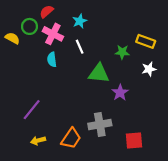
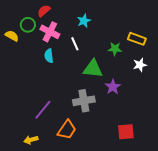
cyan star: (80, 21) -> (84, 21), moved
purple line: (32, 110) -> (43, 110), moved
gray cross: (100, 125) -> (84, 101), moved
yellow arrow: (38, 141) -> (31, 140), moved

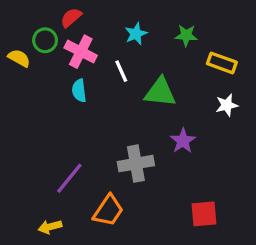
green star: (115, 49) -> (186, 35), moved
green triangle: (93, 69) -> (160, 92), moved

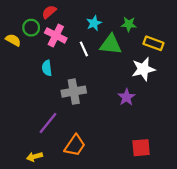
cyan semicircle: (79, 91) -> (47, 68), moved
green triangle: (160, 92) -> (111, 44), moved
white star: (227, 105) -> (143, 69), moved, size x1.5
gray cross: (136, 164) -> (74, 92), moved

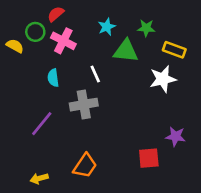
white line: (84, 49) -> (95, 74), moved
purple star: (126, 97) -> (176, 136), moved, turned -30
purple line: (48, 123) -> (42, 124), moved
red square: (141, 148) -> (149, 158), moved

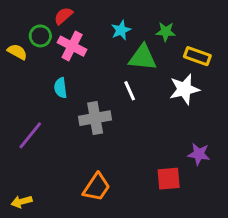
white line: (95, 74) -> (130, 91), moved
purple line: (42, 124) -> (30, 135), moved
yellow arrow: (39, 178) -> (22, 202), moved

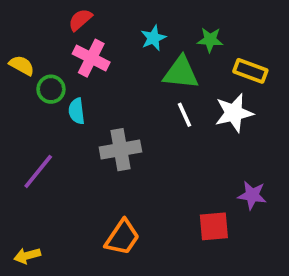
green circle: (40, 36) -> (51, 89), moved
white line: (130, 91) -> (185, 115), moved

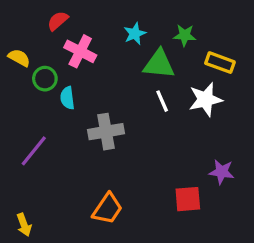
red semicircle: (80, 20) -> (58, 21), moved
yellow arrow: (27, 256) -> (24, 225), turned -95

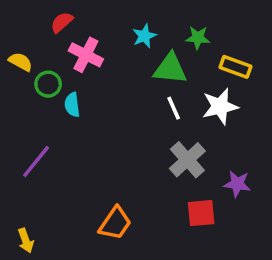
gray cross: (106, 132) -> (187, 160), moved, turned -32

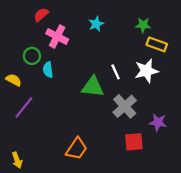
green star: (198, 38) -> (143, 25), moved
yellow semicircle: (21, 62) -> (14, 80), moved
green triangle: (170, 69) -> (93, 87), moved

